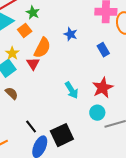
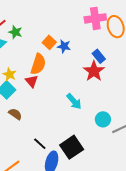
green star: (33, 13) -> (15, 32), moved
orange square: (25, 30) -> (49, 42), moved
red star: (103, 88) -> (94, 71), moved

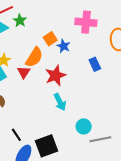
pink cross: (95, 18) -> (86, 22), moved
red star: (94, 71) -> (56, 75), moved

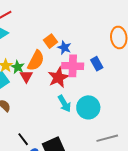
green star: (20, 21) -> (18, 67), moved
pink cross: (86, 22) -> (73, 66), moved
cyan circle: (84, 126) -> (88, 107), moved, size x1.5

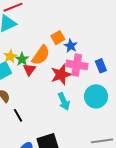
cyan circle: (88, 107) -> (96, 96), moved
black line: (23, 139) -> (18, 115), moved

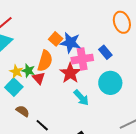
blue star: (71, 46) -> (70, 43), size x1.5

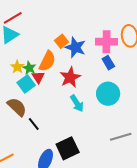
pink cross: (82, 59) -> (107, 42), moved
cyan square: (14, 87) -> (26, 84), moved
brown semicircle: (23, 111) -> (17, 107), size x1.5

